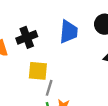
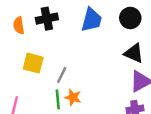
yellow square: (38, 71) -> (33, 63), moved

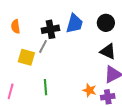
black cross: (47, 19) -> (50, 29), moved
gray line: (62, 75) -> (43, 46), moved
orange star: (73, 97) -> (89, 90), moved

